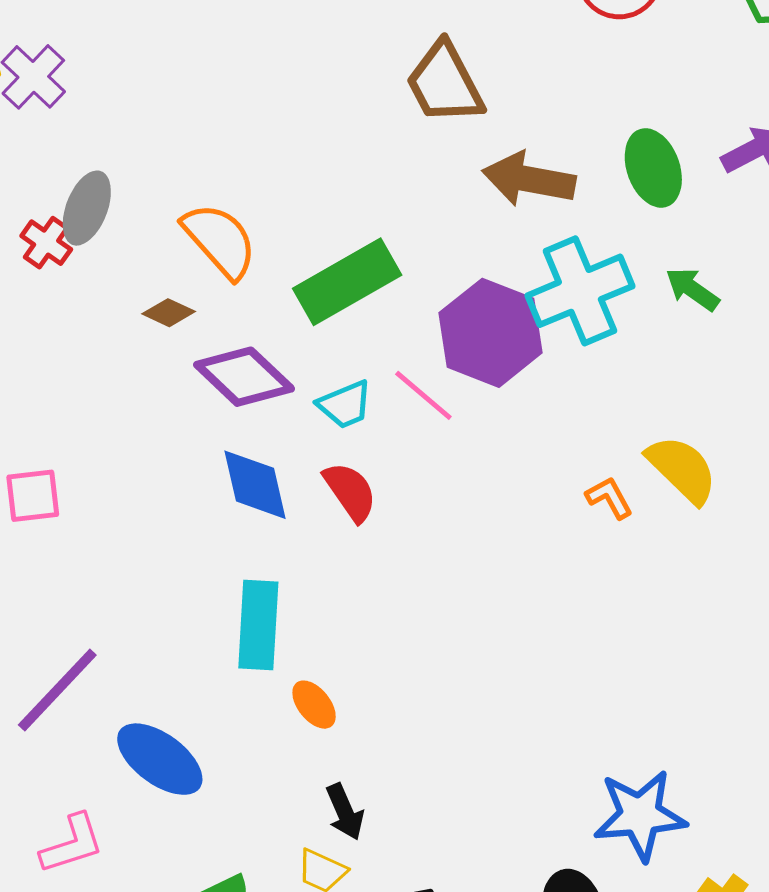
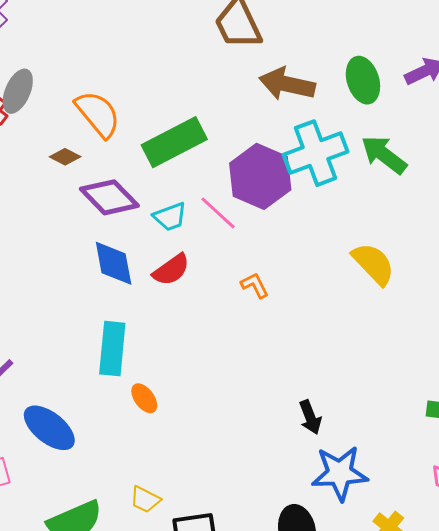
green arrow: (692, 289) -> (384, 155), size x1.4
red semicircle: (350, 492) -> (171, 270), turned 87
orange L-shape: (609, 498) -> (255, 285), moved
black arrow: (345, 812) -> (310, 417), moved

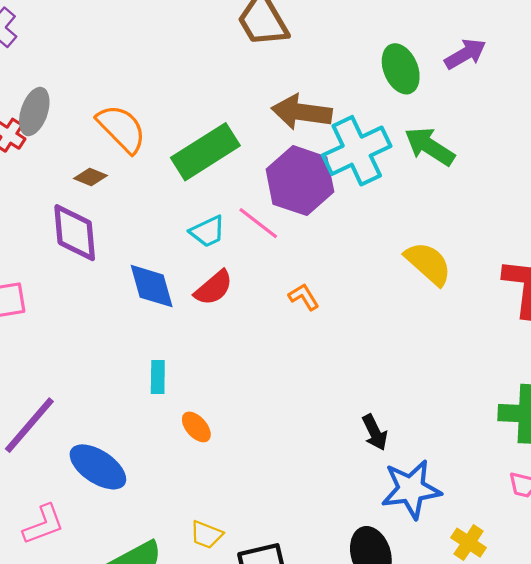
brown arrow: (287, 84) -> (302, 112), moved
purple diamond: (109, 197) -> (75, 233), moved, turned 44
cyan rectangle: (112, 349) -> (158, 377), size x0.6

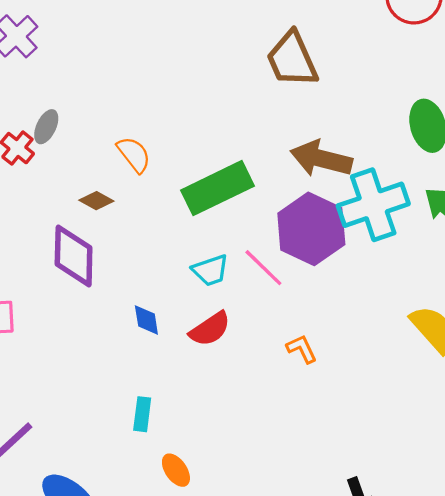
gray ellipse: (34, 112) -> (46, 127), size x0.7
orange semicircle: (122, 129) -> (134, 155), size x0.7
blue diamond: (152, 286) -> (146, 320), size x0.6

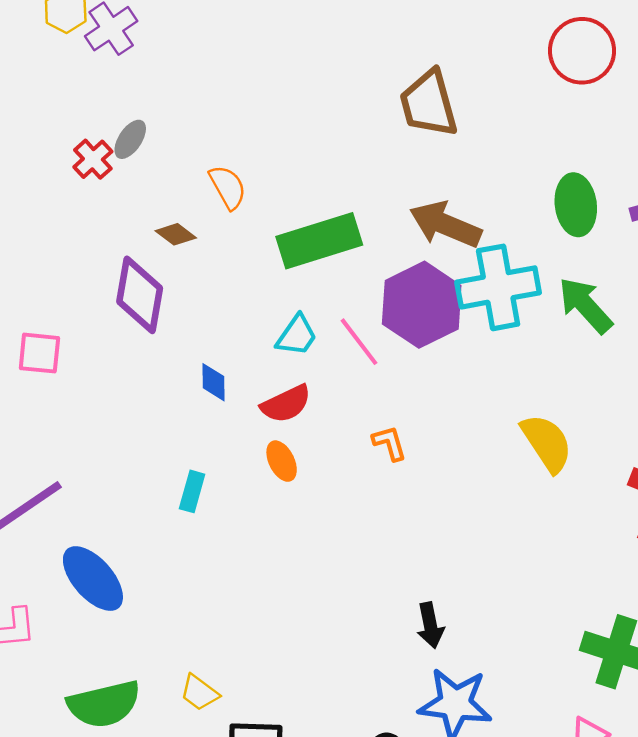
cyan trapezoid: (210, 270) -> (297, 335), turned -45
orange ellipse: (176, 470) -> (282, 461), moved

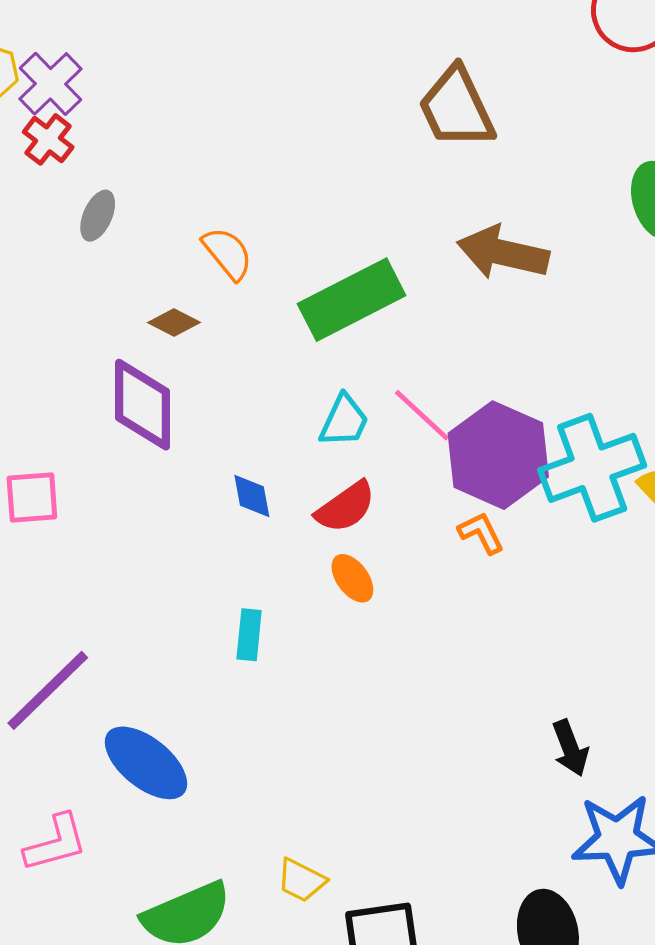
red cross: (93, 159) -> (48, 139), moved
cyan cross: (498, 287) -> (592, 468), moved
purple hexagon: (422, 305) -> (498, 455), moved

